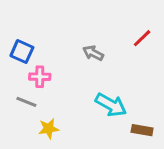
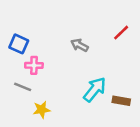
cyan arrow: (111, 105) -> (95, 89), turned -80
brown rectangle: (142, 130) -> (121, 101), moved

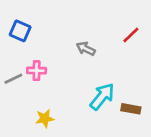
blue square: (19, 44) -> (20, 31), moved
gray line: (23, 87) -> (13, 79), moved, turned -48

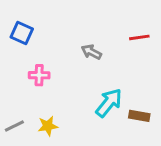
red line: (131, 35) -> (139, 37), turned 36
gray line: (13, 79) -> (14, 126), moved

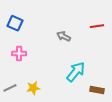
pink cross: (39, 75) -> (19, 54), moved
brown rectangle: (139, 116) -> (97, 90), moved

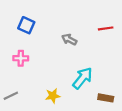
blue square: (15, 23) -> (26, 25), moved
yellow star: (33, 88) -> (53, 96), moved

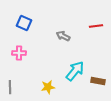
gray line: (11, 96) -> (10, 87), turned -64
brown rectangle: (106, 98) -> (98, 81), moved

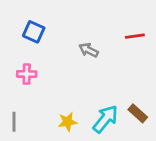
cyan arrow: (75, 71) -> (105, 119), moved
brown rectangle: (98, 81) -> (138, 113), turned 32

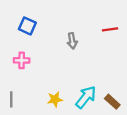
gray arrow: (89, 50) -> (72, 41), turned -126
brown rectangle: (138, 113) -> (112, 102), moved

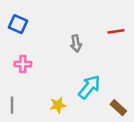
blue square: (27, 26) -> (18, 24), moved
cyan arrow: (86, 97) -> (89, 87), moved

